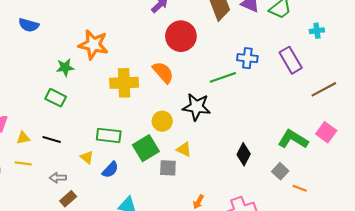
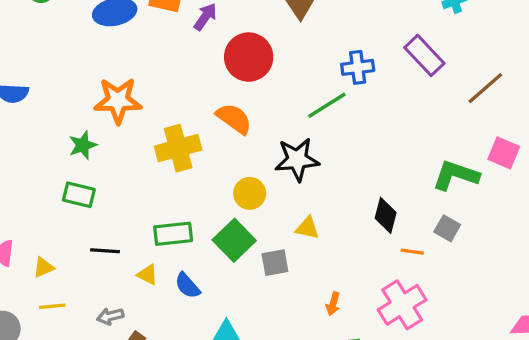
black line: (52, 140) -> (105, 251), moved
yellow triangle: (184, 149) -> (307, 228), moved
blue semicircle: (110, 170) -> (187, 286), turned 108
orange line: (300, 188) -> (412, 252), moved

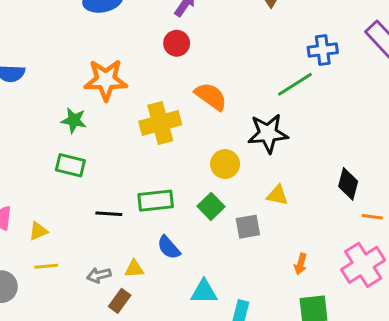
red circle: (249, 57) -> (177, 43), moved, size x0.6
green star: (83, 145) -> (74, 120), turned 30
green square: (234, 240) -> (211, 206), size x0.7
black line: (105, 251) -> (109, 214), moved
yellow triangle: (147, 275) -> (134, 269), moved, turned -30

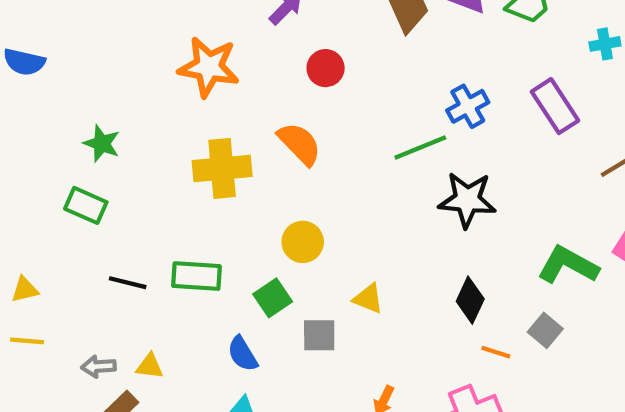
red circle: (177, 43) -> (326, 68), moved
blue cross: (323, 50) -> (468, 106), turned -32
orange star: (106, 80) -> (209, 67), moved
black star: (268, 133) -> (467, 200), moved
blue semicircle: (169, 248) -> (243, 354), moved

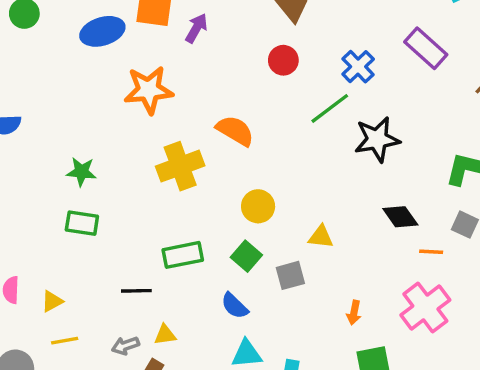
red circle: (326, 68) -> (283, 60), moved
black line: (128, 283) -> (136, 291), moved
black diamond: (470, 300) -> (400, 217), turned -45

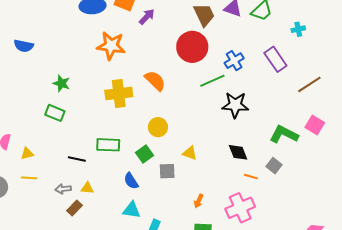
red circle: (283, 60) -> (192, 47), size x1.8

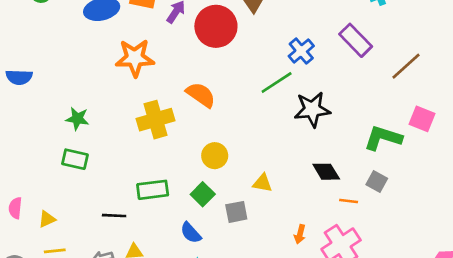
red circle: (192, 47) -> (216, 26), moved
orange arrow: (199, 201) -> (300, 234), moved

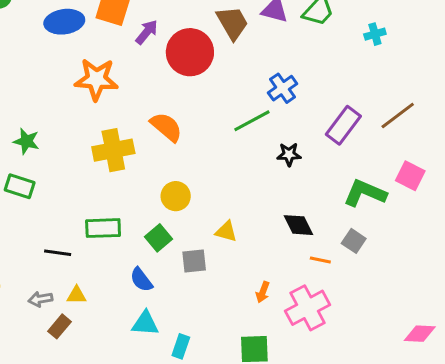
purple rectangle: (356, 40) -> (343, 125), moved, turned 76
black star: (312, 109) -> (289, 154), size x0.6

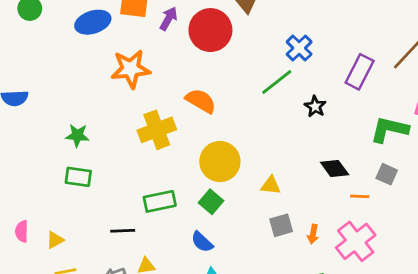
black star: (289, 154) -> (315, 106), turned -30
yellow circle: (176, 196) -> (220, 162), size x1.5
gray square: (194, 261) -> (281, 225), moved

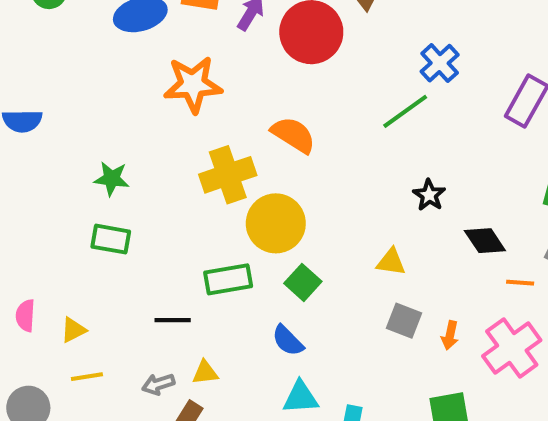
black star: (315, 106) -> (429, 195), moved
yellow circle: (220, 162) -> (276, 223), moved
gray square: (281, 225) -> (404, 321), turned 35

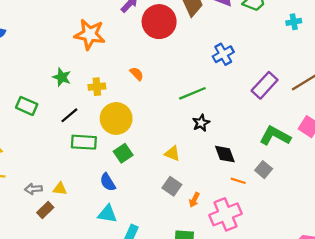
green line: (405, 111) -> (192, 93), moved
orange semicircle: (293, 135) -> (137, 74), size x0.6
yellow cross: (228, 175) -> (97, 87), size x0.6
green star: (112, 179) -> (62, 77), moved
black line: (173, 320) -> (69, 115), moved, turned -54

